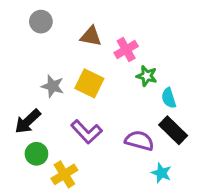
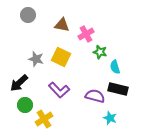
black rectangle: (173, 130) -> (118, 89), turned -30

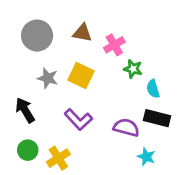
gray circle: (28, 15) -> (37, 36), moved, size x1.5
black arrow: (19, 83) -> (25, 110), turned 102
green circle: (25, 105) -> (28, 150), moved

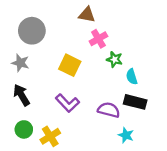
brown triangle: (82, 33) -> (87, 15), moved
gray star: (48, 78) -> (20, 63), moved

